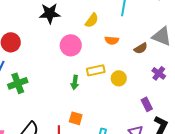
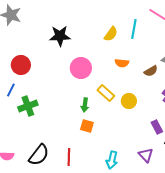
yellow semicircle: (92, 20) -> (111, 34), moved
yellow rectangle: (96, 70) -> (106, 93), turned 54
orange square: (76, 118) -> (87, 126), moved

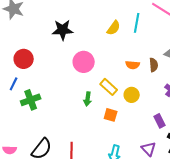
orange semicircle: (122, 63) -> (133, 65), moved
brown semicircle: (151, 71) -> (154, 65), turned -64
orange square: (87, 126) -> (111, 115), moved

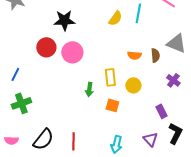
red circle: (24, 59) -> (46, 47), moved
pink circle: (84, 62) -> (72, 52), moved
yellow rectangle: (109, 87) -> (110, 77), turned 42
green cross: (31, 100) -> (21, 103), moved

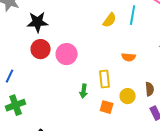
black star: (64, 20) -> (38, 22), moved
brown semicircle: (155, 55) -> (150, 89), moved
yellow circle: (133, 85) -> (128, 96), moved

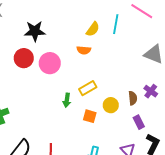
black star: (38, 22) -> (35, 31), moved
orange semicircle: (129, 57) -> (84, 50), moved
yellow rectangle: (105, 79) -> (88, 88), turned 66

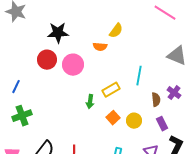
cyan line: (116, 24) -> (139, 76), moved
orange semicircle: (84, 50) -> (100, 47), moved
yellow circle: (111, 105) -> (134, 121), moved
orange square: (90, 116) -> (113, 118), turned 32

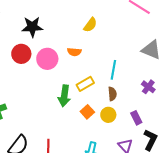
orange semicircle: (100, 47) -> (74, 52), moved
brown semicircle: (156, 100) -> (112, 94), moved
green arrow: (90, 102) -> (64, 96), size x1.5

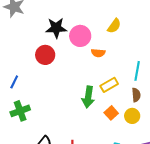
pink circle: (47, 59) -> (80, 36), moved

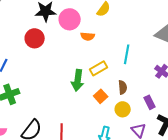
brown semicircle: (136, 95) -> (123, 87), moved
yellow circle: (132, 116) -> (123, 109), moved

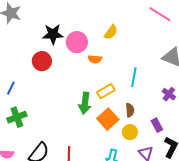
orange square: (101, 96) -> (108, 119), size x1.5

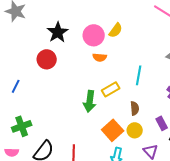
black star: (53, 34) -> (58, 32), turned -30
pink circle: (77, 42) -> (94, 35), moved
green cross: (17, 117) -> (22, 126), moved
orange square: (108, 119) -> (113, 130), moved

